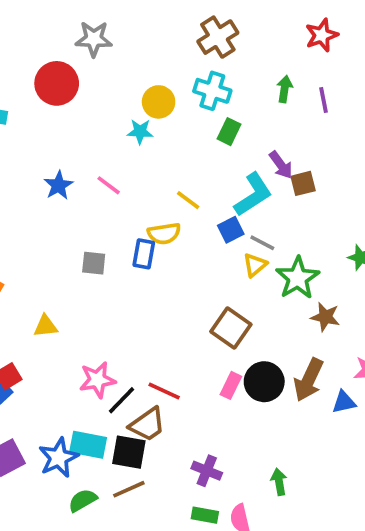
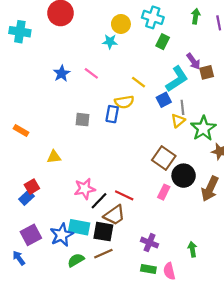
gray line: (262, 243) -> (182, 107), turned 56
black circle: (264, 382) -> (184, 176), moved

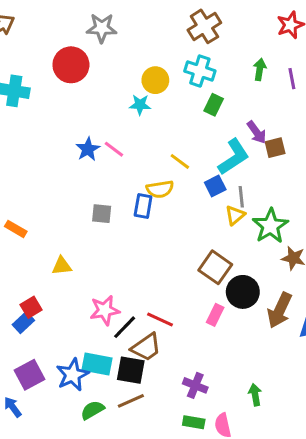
blue star: (62, 73) -> (88, 149), moved

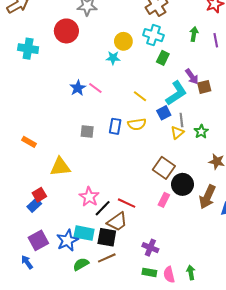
yellow semicircle: (160, 189) -> (137, 124), moved
green star: (270, 226) -> (201, 132), moved, size x0.6
yellow triangle: (62, 266) -> (60, 167), size x1.5
pink star: (105, 310) -> (89, 197), turned -30
green arrow: (255, 395) -> (191, 272), moved

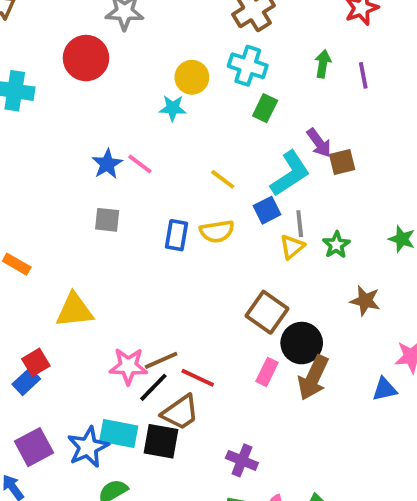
gray square: (87, 132) -> (107, 220), moved
pink star: (89, 197) -> (128, 366), turned -30
brown arrow: (207, 197) -> (313, 378), moved
brown line: (107, 258) -> (161, 360), moved

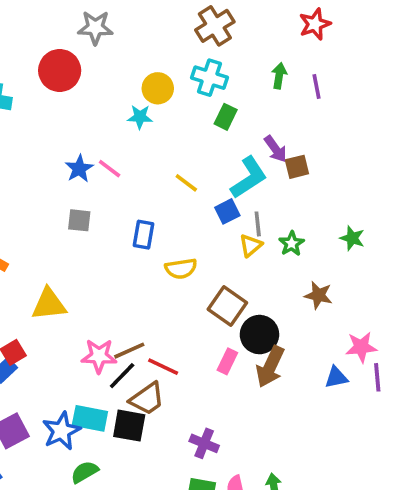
yellow semicircle: (217, 231) -> (181, 269), moved

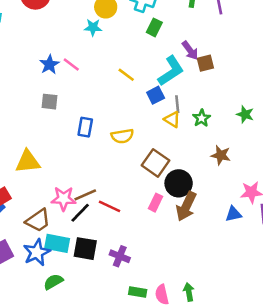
blue rectangle: (143, 235) -> (85, 127), moved
yellow triangle: (251, 245) -> (172, 119), turned -48
brown trapezoid: (147, 399) -> (38, 220), moved
purple cross: (204, 443) -> (120, 256), moved

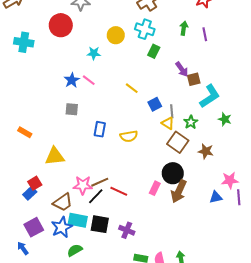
cyan star: (93, 27) -> (94, 53), moved
cyan L-shape: (171, 71) -> (210, 96), moved
brown square: (156, 163) -> (178, 142), moved

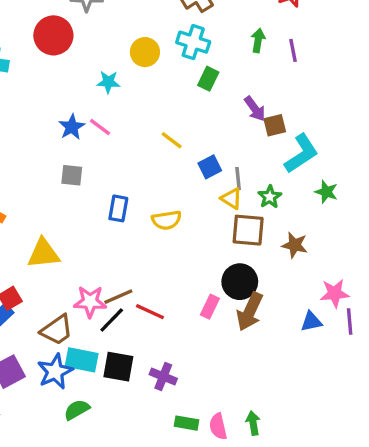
brown square: (178, 142) -> (248, 230), turned -30

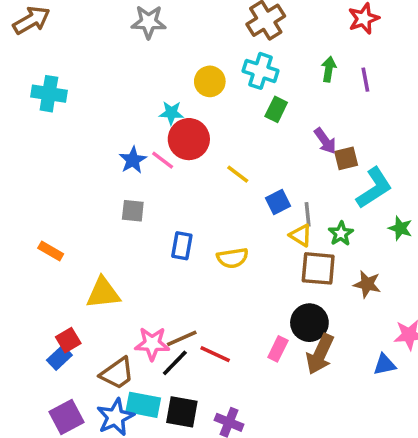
red circle: (53, 35) -> (189, 139), moved

